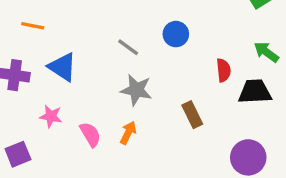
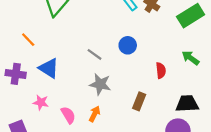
orange line: (33, 26) -> (28, 40), turned 35
black trapezoid: (255, 92) -> (187, 104), moved
brown rectangle: (192, 115) -> (139, 101), turned 48

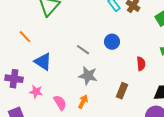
purple cross: (16, 74) -> (14, 79), moved

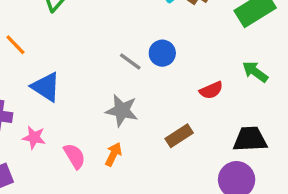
gray line: (83, 50) -> (130, 62), moved
red semicircle: (141, 64) -> (211, 90), turned 72
brown rectangle: (122, 91) -> (179, 136), turned 35

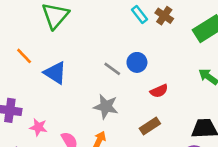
blue triangle: (46, 87) -> (55, 73), moved
red semicircle: (211, 90) -> (159, 91), moved

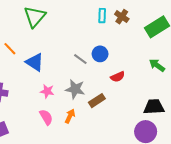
cyan rectangle: (140, 14) -> (102, 16), turned 40
brown rectangle: (150, 126) -> (97, 101), moved
pink star: (38, 127) -> (47, 91), moved

